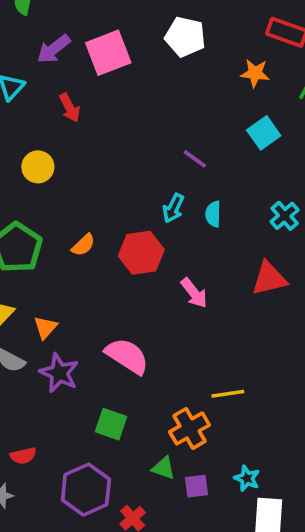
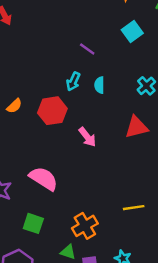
yellow line: (228, 394) -> (134, 208), moved

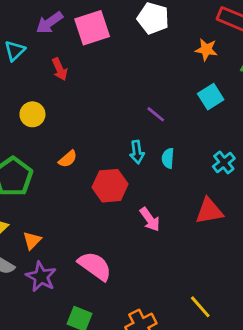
cyan arrow: (73, 81) -> (137, 152), turned -36
orange semicircle: (14, 106) -> (68, 159), moved
yellow line: (134, 208) -> (200, 307), turned 54

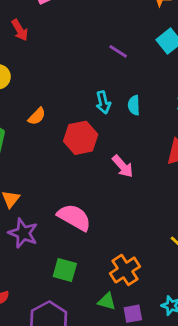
purple line: (156, 114) -> (118, 51), moved

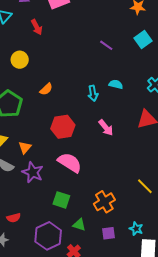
cyan arrow: (103, 102) -> (93, 93), moved
cyan semicircle: (134, 105) -> (116, 84), turned 104
red hexagon: (81, 138) -> (63, 127), moved
green triangle: (107, 301) -> (79, 225), moved

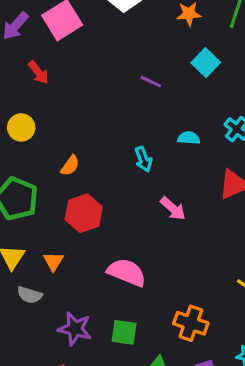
cyan semicircle: (116, 84) -> (189, 138), moved
red hexagon: (63, 127) -> (84, 213), moved
purple star: (33, 172) -> (75, 329), moved
orange cross: (104, 202) -> (191, 323), turned -30

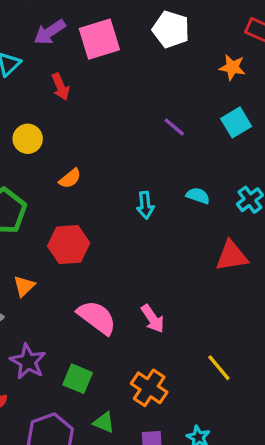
orange semicircle: (70, 166) -> (70, 178), moved
pink arrow: (173, 209) -> (153, 319), moved

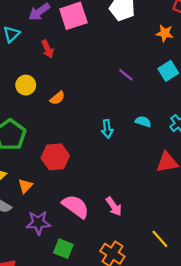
orange semicircle: (70, 178) -> (57, 98), moved
purple star: (28, 362) -> (38, 223), moved, turned -30

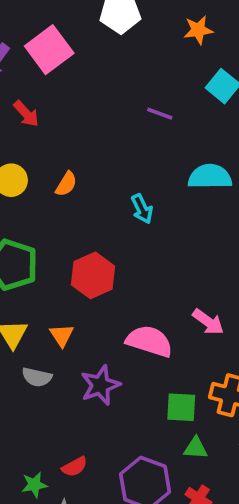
cyan semicircle: (143, 122) -> (210, 177), size x1.6
cyan arrow: (107, 129) -> (142, 209), moved
green square: (63, 249) -> (181, 407), moved

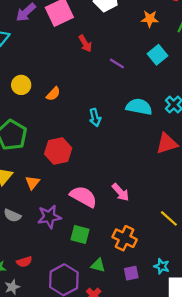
red arrow: (26, 114) -> (85, 43), moved
gray semicircle: (37, 377) -> (12, 215), moved
green square: (181, 407) -> (80, 235), moved

